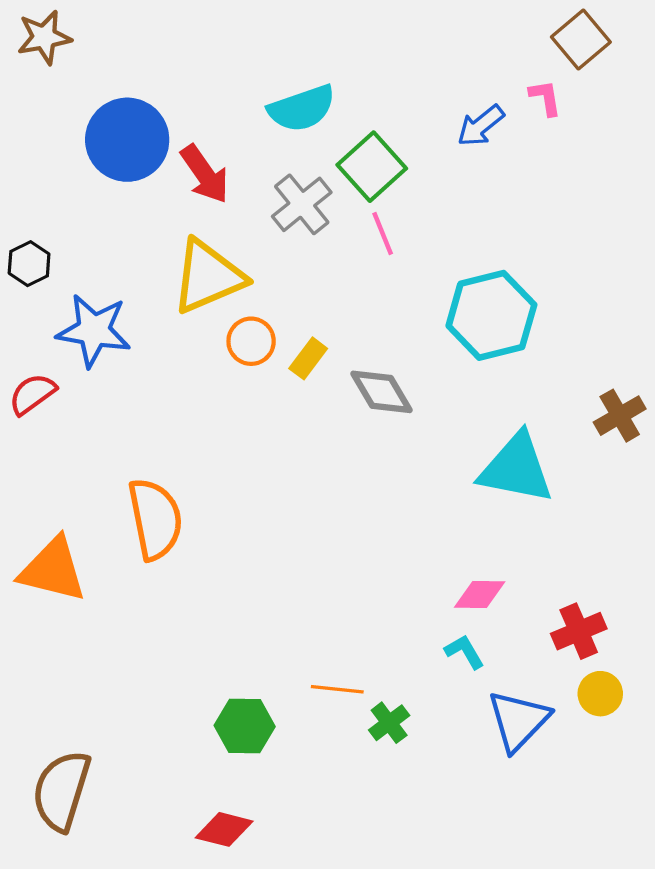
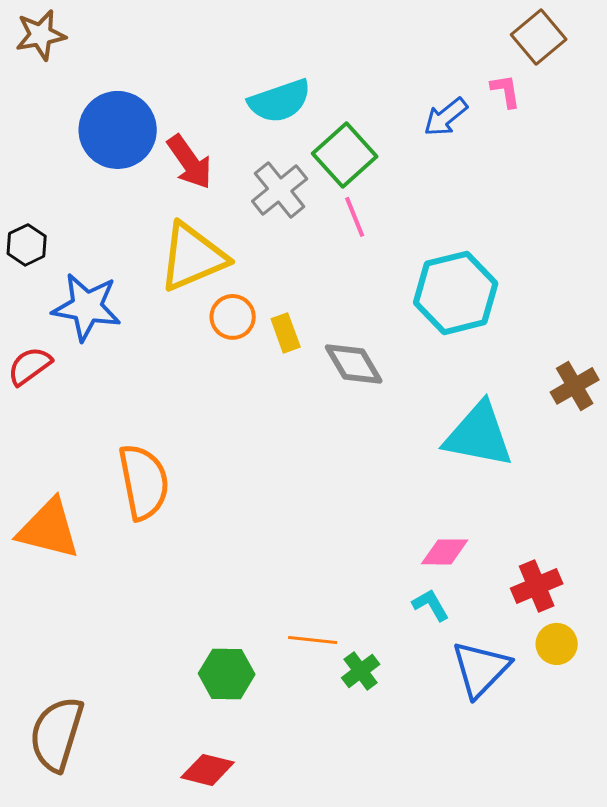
yellow rectangle: (308, 358) -> (286, 333), turned -57

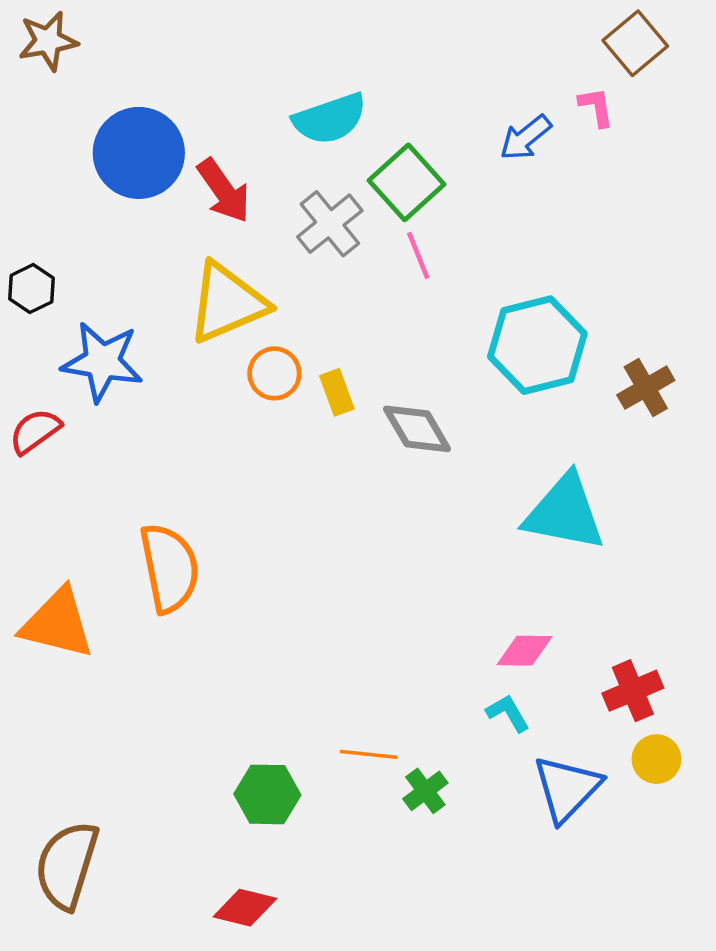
brown cross: (575, 386) -> (646, 388), moved

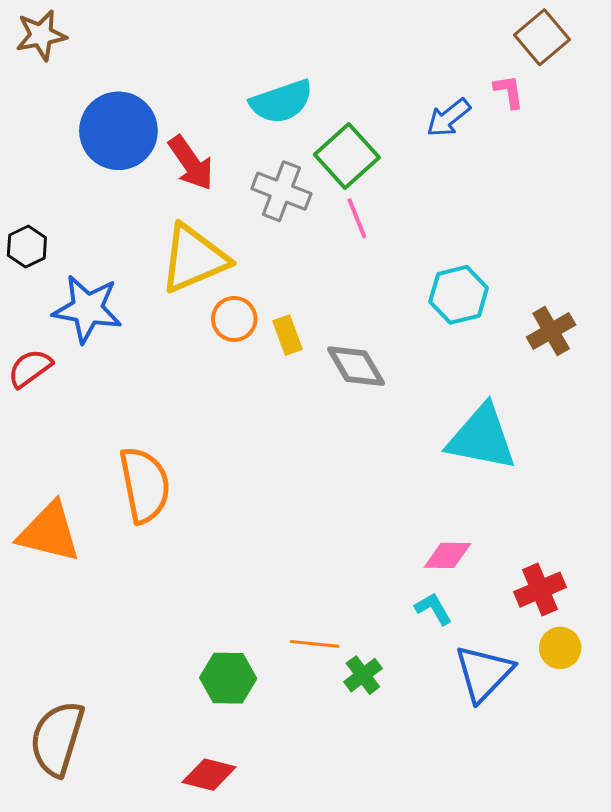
gray cross: (330, 224) -> (281, 191), turned -30
cyan hexagon: (537, 345) -> (459, 295), size x0.7

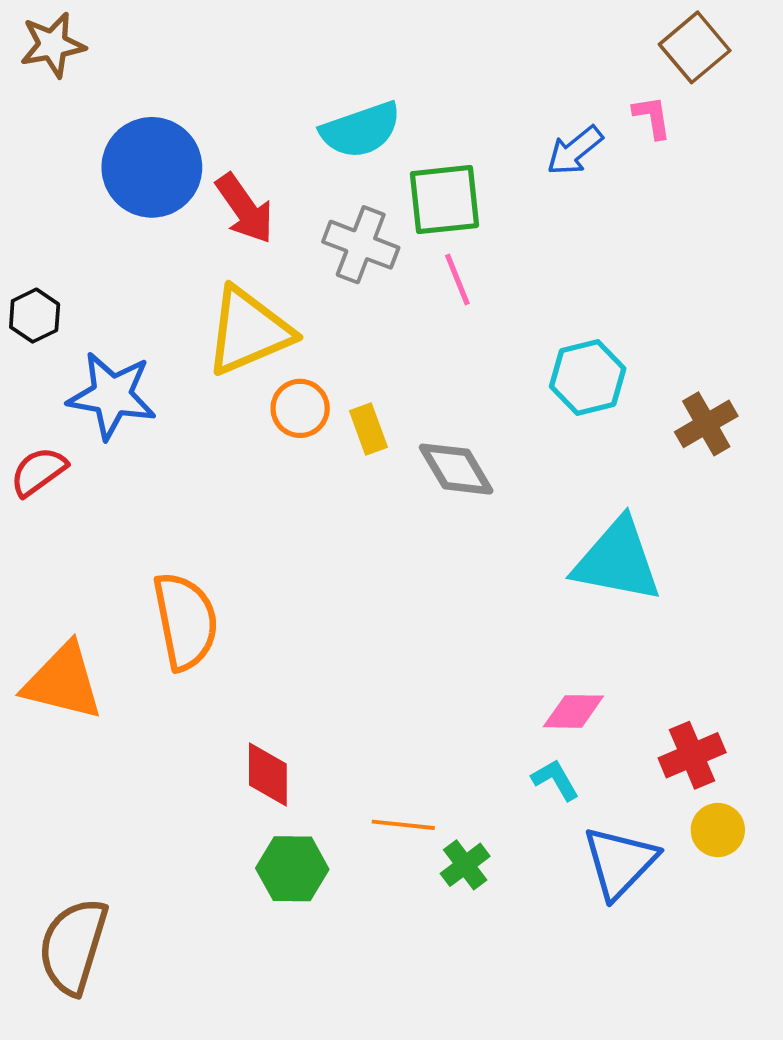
green square: (347, 156) -> (445, 200), turned 36
red diamond: (209, 775) -> (268, 775), moved, turned 76

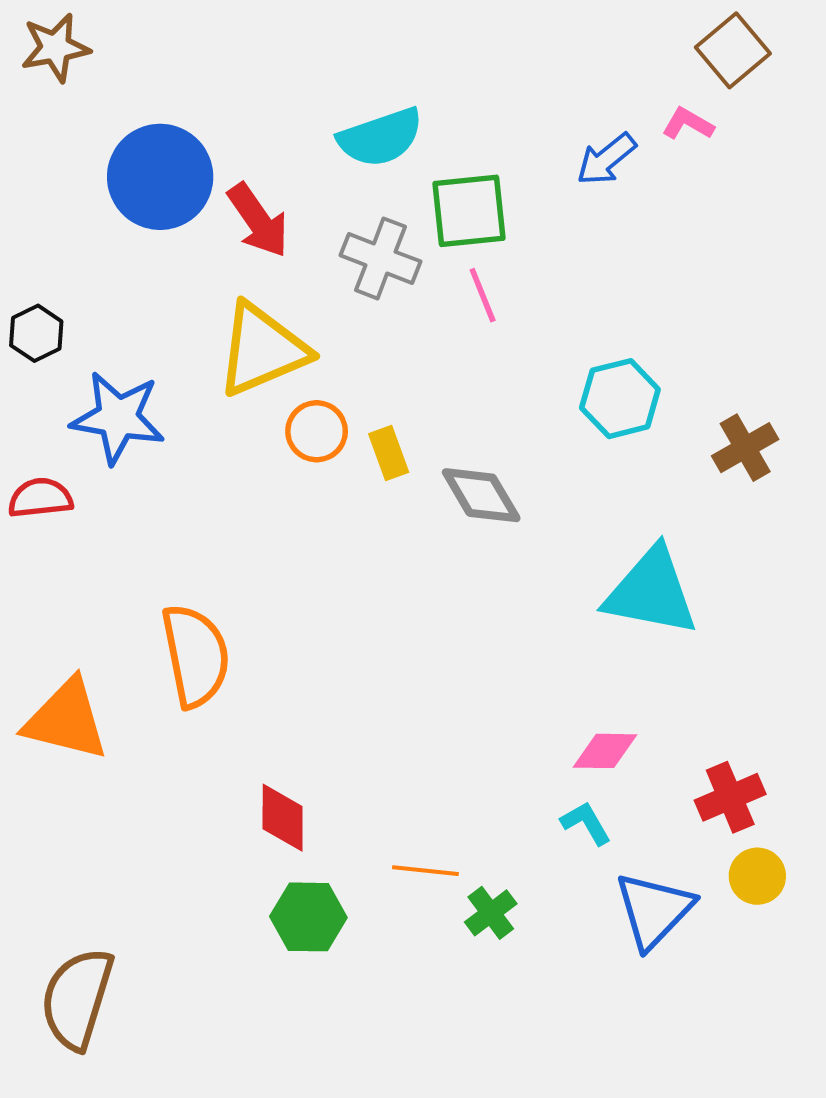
pink L-shape: (652, 117) -> (688, 124), turned -51
red semicircle: (38, 472) -> (40, 498), turned 30

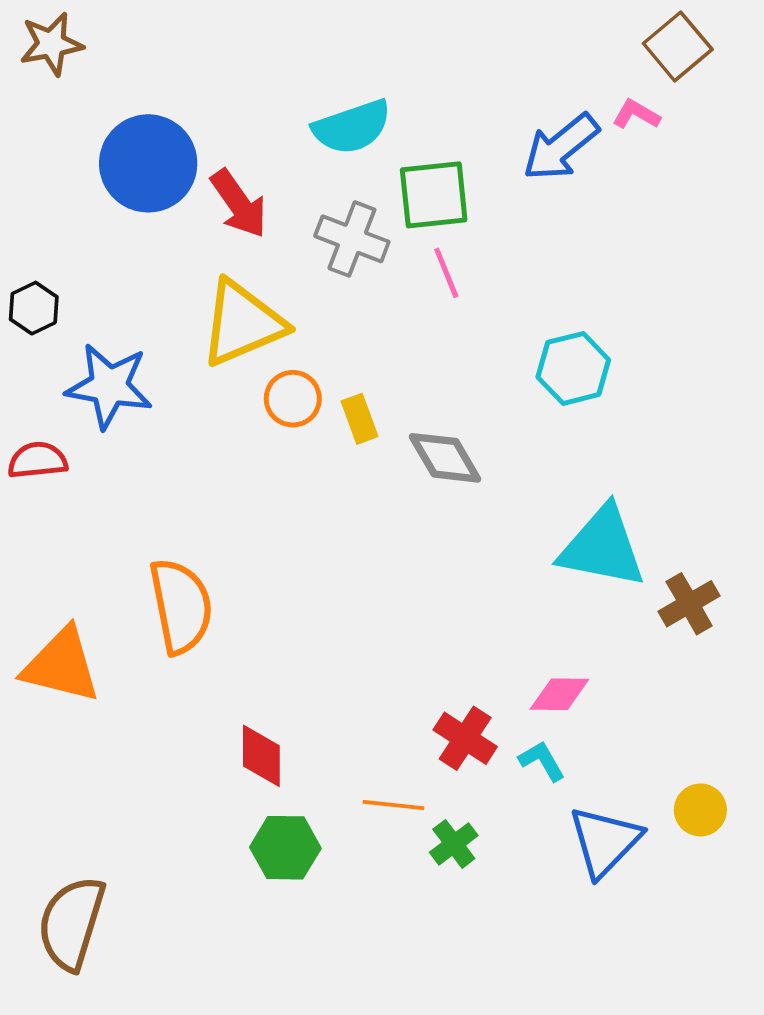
blue arrow: (606, 159) -> (561, 147), size x1.4
brown cross: (745, 448) -> (689, 604), moved
red cross: (730, 797) -> (465, 738), moved, turned -34

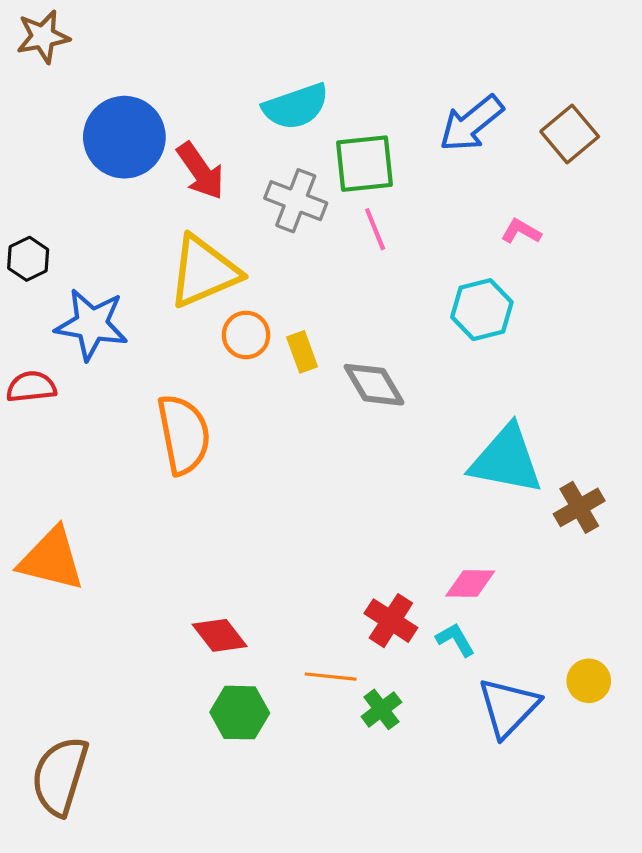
brown square: (678, 46) -> (570, 134), moved
pink L-shape: (636, 114) -> (521, 231), moved
orange semicircle: (181, 606) -> (184, 434), moved
red diamond: (261, 756) -> (220, 635), turned -38

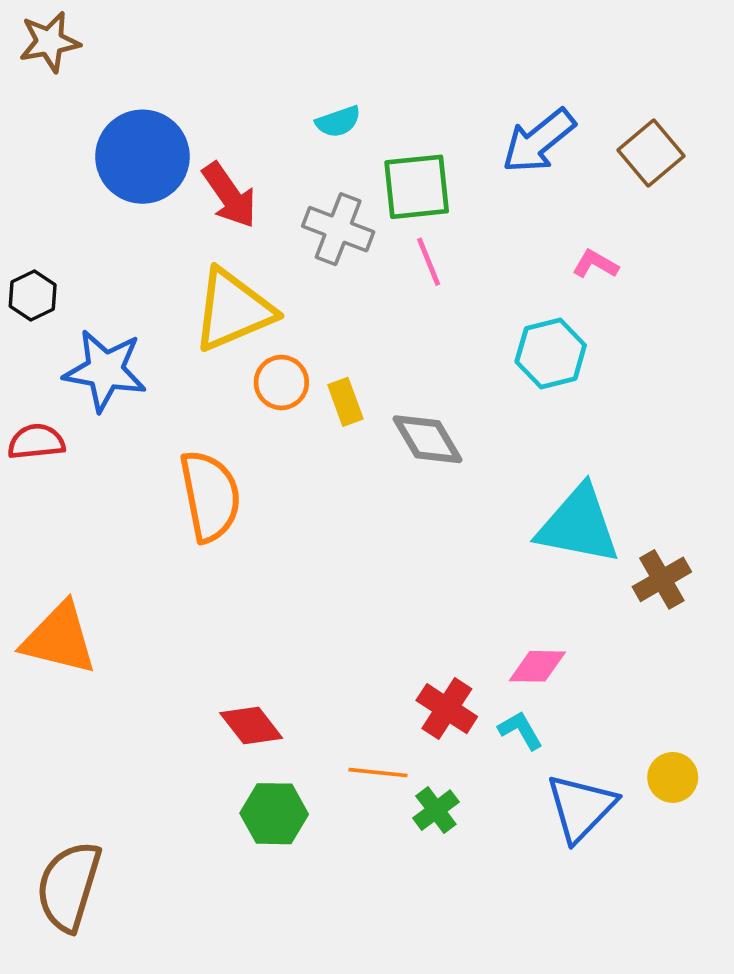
cyan semicircle: (296, 107) -> (338, 122), size x0.6

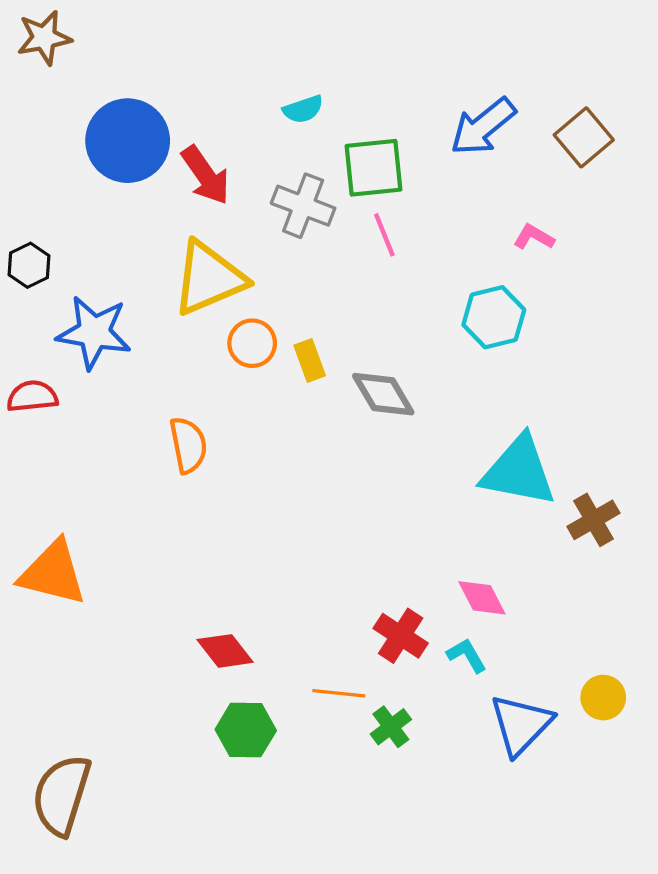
orange semicircle: (210, 496) -> (188, 445), size x0.7
pink diamond: (537, 666) -> (482, 598), turned 62

